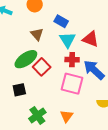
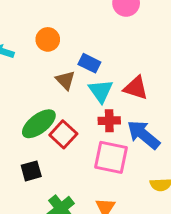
brown triangle: (37, 34) -> (65, 80), moved

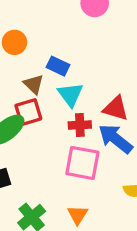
red triangle: (136, 88) -> (116, 108), moved
red square: (63, 134) -> (28, 112), moved, turned 32

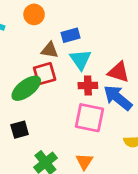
blue rectangle: (58, 66) -> (70, 35), turned -42
brown triangle: (34, 84) -> (50, 50), turned -36

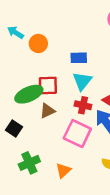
orange circle: (34, 14) -> (38, 43), moved
brown triangle: (50, 50) -> (47, 111), moved, turned -49
black square: (20, 130) -> (14, 129), turned 35

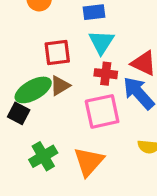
green ellipse: (29, 94) -> (33, 90), moved
pink square: (77, 133) -> (102, 111), turned -32
orange triangle: (63, 170) -> (89, 162), size x1.5

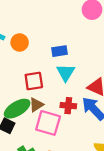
red cross: (106, 74) -> (68, 106), moved
pink square: (102, 111) -> (48, 123), moved, turned 30

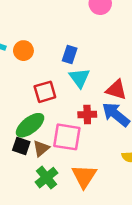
blue rectangle: (60, 51) -> (70, 55), turned -56
brown triangle: (36, 105) -> (41, 148), moved

